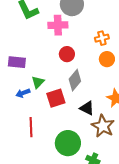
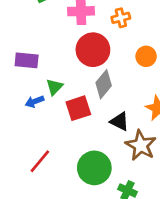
orange cross: (102, 38) -> (121, 18), moved
red circle: (67, 54) -> (93, 50), size x1.6
red line: (31, 127) -> (40, 161), moved, turned 42

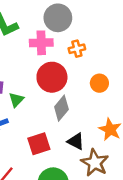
green triangle: (54, 87) -> (16, 100), moved
red square: (78, 108) -> (39, 144), moved

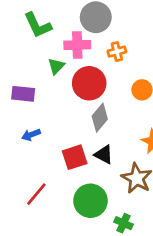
green triangle: (16, 100) -> (56, 66), moved
black triangle: (76, 141) -> (104, 155), moved

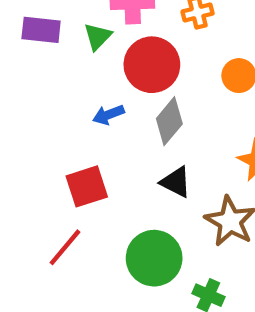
purple rectangle: (23, 94) -> (41, 30), moved
blue arrow: (31, 135) -> (108, 115), moved
red square: (75, 157) -> (87, 186), moved

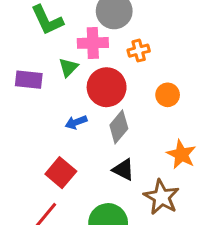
purple rectangle: (41, 30) -> (29, 80), moved
red square: (87, 186) -> (61, 173), turned -32

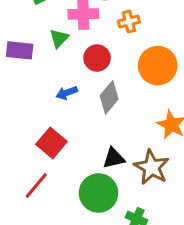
red circle: (107, 87) -> (97, 58), size x0.7
orange circle: (168, 95) -> (158, 66), size x1.6
black triangle: (123, 170) -> (114, 158), moved, turned -40

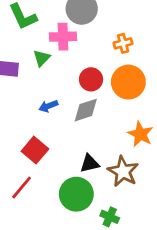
orange cross: (129, 22) -> (123, 43), moved
red circle: (97, 58) -> (91, 79), moved
gray diamond: (109, 97) -> (86, 110), turned 32

